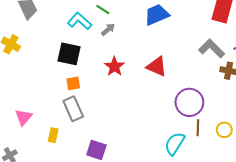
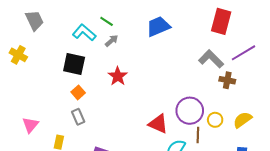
red triangle: (157, 66) -> (158, 124), moved
orange square: (73, 83) -> (78, 92), turned -32
gray rectangle: (73, 109) -> (78, 117), size x0.7
yellow circle: (224, 130) -> (215, 120), moved

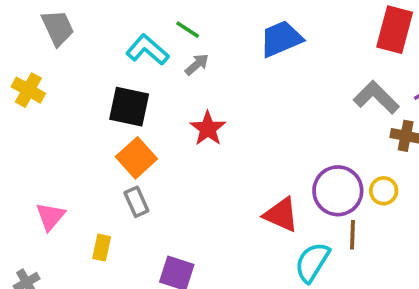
orange square: (78, 92) -> (136, 158), size x1.5
yellow circle: (215, 120) -> (384, 191), moved

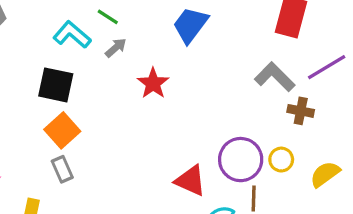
blue trapezoid: (281, 39) -> (190, 25), turned -30
red star: (208, 129) -> (153, 83), moved

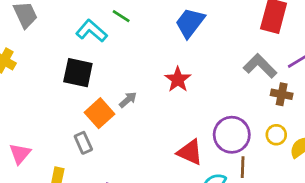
gray arrow: (116, 48) -> (128, 100), moved
red star: (153, 83) -> (178, 79), moved
orange square: (62, 130) -> (100, 113), moved
yellow circle: (281, 160) -> (276, 135), moved

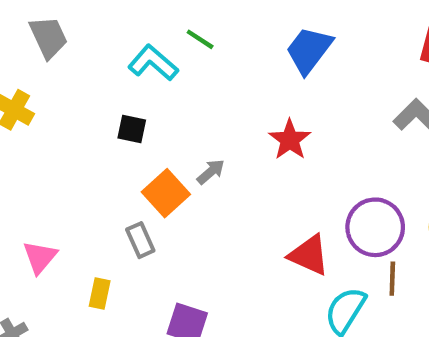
black square: (78, 73) -> (132, 129), size x0.6

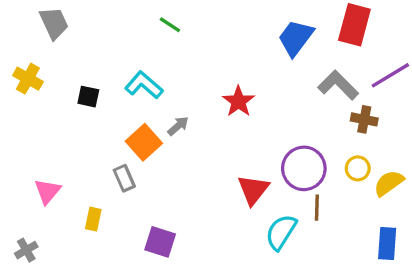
blue trapezoid: (309, 50) -> (296, 38), moved
cyan L-shape: (153, 63) -> (144, 85), moved
black square: (132, 129) -> (88, 97), moved
red triangle: (309, 255) -> (253, 190), turned 44

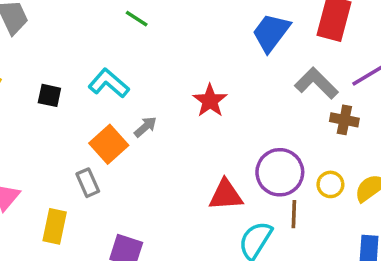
yellow circle: (358, 168) -> (330, 184), moved
red triangle: (253, 190) -> (226, 195), turned 48
yellow rectangle: (93, 219) -> (55, 226), size x1.4

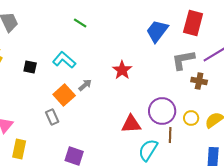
gray L-shape: (316, 83) -> (183, 60), turned -55
yellow rectangle: (55, 226) -> (19, 149), moved

